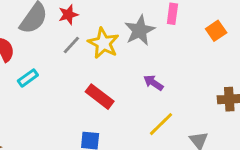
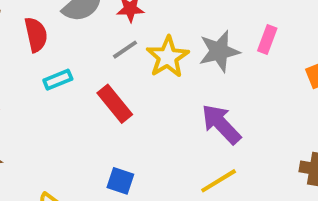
purple arrow: (153, 83) -> (221, 124), size x1.6
red rectangle: (100, 97) -> (115, 104), moved

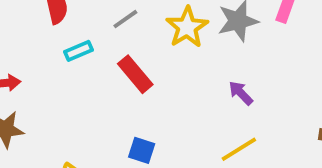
gray line: (125, 50) -> (125, 19), moved
purple arrow: (221, 124) -> (241, 93), size x0.6

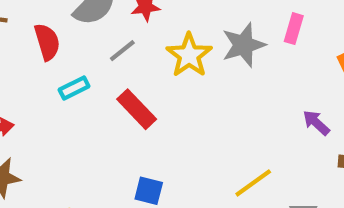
purple arrow: (241, 93) -> (316, 123), moved

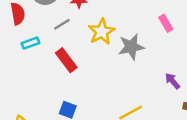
pink rectangle: (294, 29) -> (166, 23), turned -54
gray star: (243, 45) -> (131, 47), moved

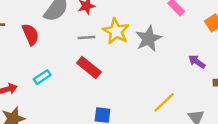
gray line: (62, 24) -> (86, 37), moved, turned 42
cyan rectangle: (30, 43) -> (42, 77), moved

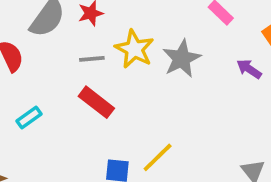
purple arrow: (197, 62) -> (249, 69), moved
yellow line: (164, 102) -> (158, 157), moved

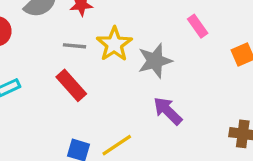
purple arrow: (249, 69) -> (168, 111), moved, size x1.4

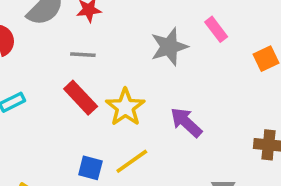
yellow star: (114, 44) -> (125, 107), moved
gray star: (155, 61) -> (169, 47), moved

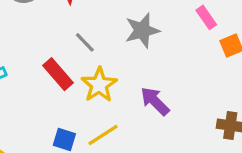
pink rectangle: (216, 29) -> (206, 17), moved
gray line: (83, 55) -> (85, 42), moved, turned 40

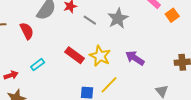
gray line: (85, 42) -> (90, 20), moved

